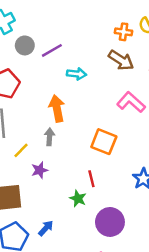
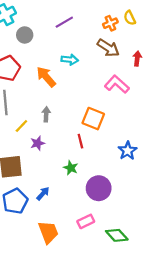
orange cross: (124, 32) -> (110, 23), turned -32
purple line: (52, 50) -> (64, 22), moved
orange arrow: (57, 108) -> (46, 77), moved, turned -30
red line: (91, 179) -> (80, 141), moved

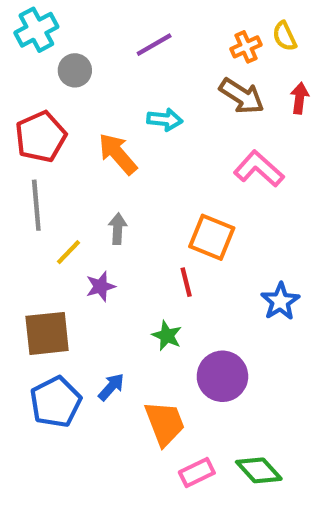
red arrow: (137, 59) -> (299, 98), moved
pink rectangle: (86, 221) -> (197, 473), moved
orange trapezoid: (48, 232) -> (165, 423), moved

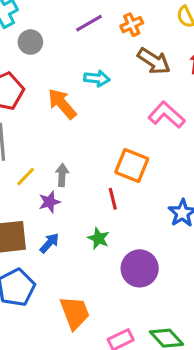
orange cross: (246, 47) -> (132, 25), moved
gray arrow: (118, 229) -> (62, 175), moved
blue arrow: (111, 387) -> (49, 243), moved
orange trapezoid: (165, 423) -> (75, 313), moved

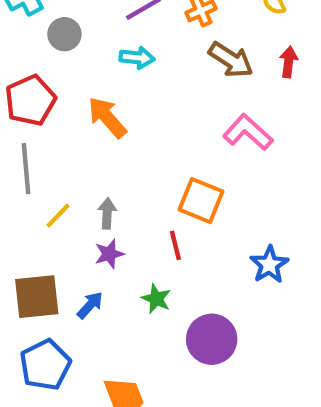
cyan arrow: (97, 78) -> (137, 58), moved
purple star: (49, 202) -> (109, 254), moved

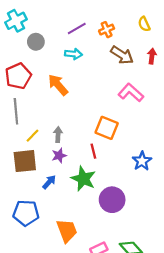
brown square: (37, 297) -> (25, 161), moved
green star: (156, 299) -> (83, 179), size x1.6
blue pentagon: (45, 365) -> (26, 213), turned 30

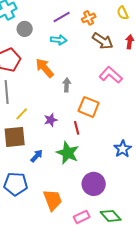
gray arrow: (58, 135) -> (67, 85), moved
purple star: (59, 156) -> (51, 120), moved
blue star: (142, 161) -> (123, 149), moved
purple circle: (112, 200) -> (94, 184), moved

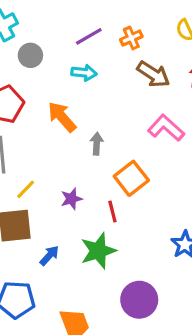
orange square: (89, 107) -> (131, 178), turned 30
green star: (68, 153) -> (98, 251), turned 30

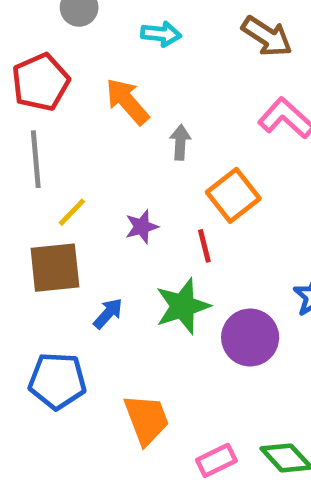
purple circle: (139, 300) -> (250, 337), moved

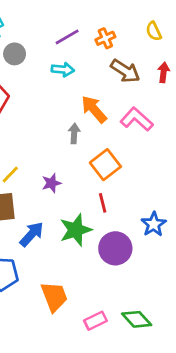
orange arrow: (127, 101) -> (94, 109), moved
red line: (204, 246) -> (103, 203), moved
blue arrow: (108, 313) -> (32, 234), size x1.4

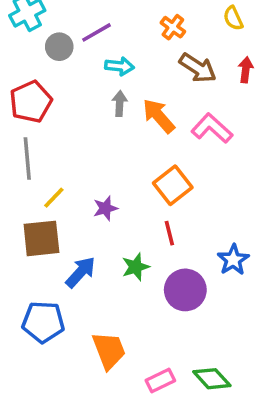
purple line: (67, 37) -> (96, 32), moved
orange cross: (105, 38) -> (173, 27), turned -30
gray arrow: (74, 133) -> (120, 103), moved
green star: (76, 230) -> (136, 267), size x0.7

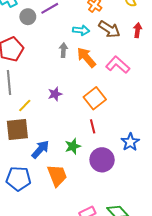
cyan arrow: (120, 66) -> (81, 30), moved
purple star: (105, 208) -> (55, 94), moved
orange trapezoid: (109, 350) -> (57, 176), moved

